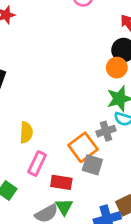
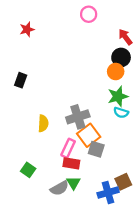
gray cross: (106, 131) -> (78, 117), moved, size x1.5
pink rectangle: (37, 164) -> (68, 148), moved

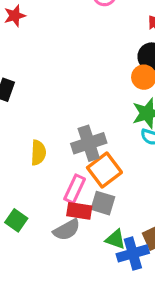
gray square: (96, 149) -> (103, 203), moved
green triangle: (73, 183) -> (115, 239), moved, turned -40
gray semicircle: (59, 188) -> (67, 230), moved

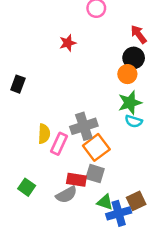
red star: (15, 16) -> (68, 43), moved
pink rectangle: (75, 189) -> (59, 144), moved

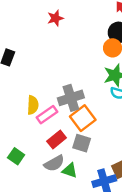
pink rectangle: (59, 144) -> (47, 115), turned 30
red rectangle: (76, 180) -> (57, 140), moved, turned -48
green triangle: (105, 202) -> (70, 170), moved

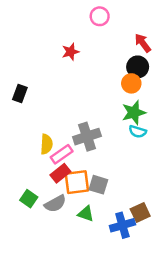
orange square: (83, 118) -> (77, 182), moved, turned 30
red rectangle: (57, 140) -> (60, 173), moved
gray semicircle: (54, 163) -> (55, 204), moved

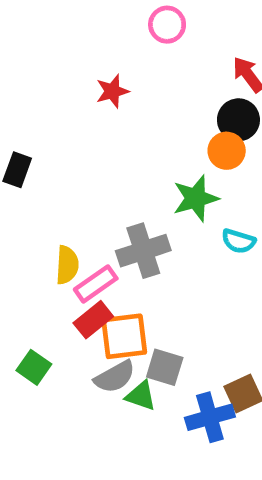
green star: (134, 113) -> (196, 198), moved
gray square: (98, 185) -> (165, 367), moved
gray semicircle: (55, 204) -> (115, 377), moved

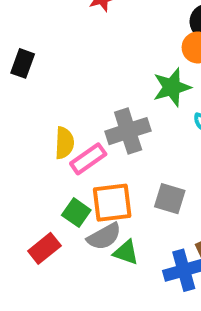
red rectangle: (93, 320) -> (44, 248), moved
green square: (34, 367) -> (76, 213), moved
gray square: (165, 367) -> (170, 199), moved

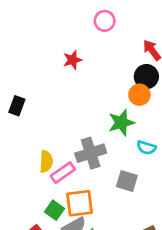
gray square: (170, 199) -> (127, 181), moved

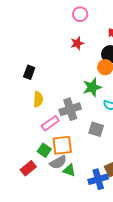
red star: (73, 60) -> (77, 43), moved
black rectangle: (17, 106) -> (29, 72), moved
yellow semicircle: (46, 161) -> (38, 99), moved

